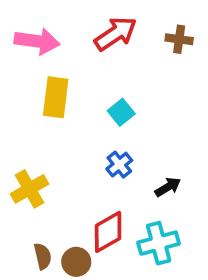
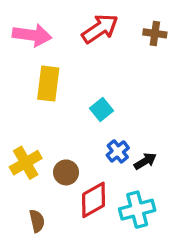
cyan square: (121, 112) -> (102, 109), moved
blue cross: (119, 165) -> (118, 151), moved
brown circle: (76, 262) -> (66, 172), moved

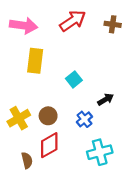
blue cross: (118, 151) -> (84, 119), moved
black arrow: (145, 161) -> (106, 99), moved
brown circle: (66, 172) -> (48, 116), moved
red diamond: (94, 200) -> (49, 145), moved

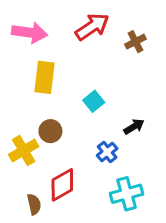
brown cross: (113, 24) -> (135, 42), moved, turned -35
brown circle: (48, 116) -> (50, 131), moved

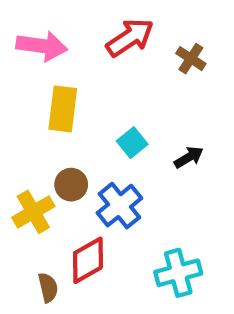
brown cross: (135, 42) -> (191, 59), turned -30
black arrow: (134, 127) -> (189, 157), moved
blue cross: (107, 152) -> (119, 206), moved, size x1.5

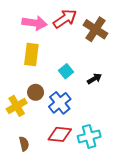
pink arrow: (42, 46) -> (35, 23), moved
brown cross: (191, 59) -> (95, 29), size x1.6
red diamond: (88, 260) -> (60, 134), moved, turned 35

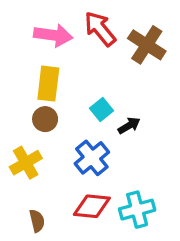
red arrow: (65, 19) -> (100, 29), turned -95
black arrow: (94, 79) -> (129, 126), moved
brown circle: (36, 92) -> (45, 119), moved

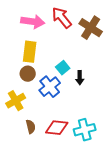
black arrow: (129, 126) -> (80, 78), turned 120
blue cross: (92, 158) -> (50, 87), moved
brown semicircle: (37, 221) -> (31, 127), moved

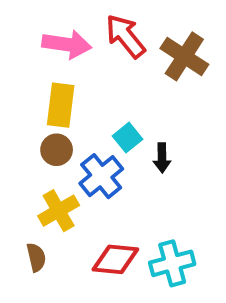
yellow cross: (16, 101) -> (59, 211), moved
brown semicircle: (31, 127) -> (36, 257), moved

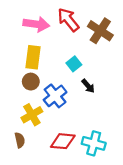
cyan square: (128, 138) -> (74, 64), moved
black arrow: (162, 158) -> (88, 86), turned -40
cyan cross: (172, 263) -> (94, 143), turned 30

